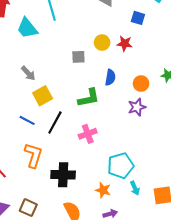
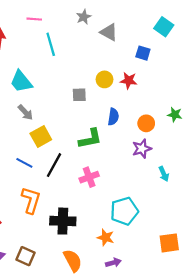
cyan trapezoid: (27, 28) -> (21, 82), moved
cyan arrow: (135, 188) -> (164, 174), moved

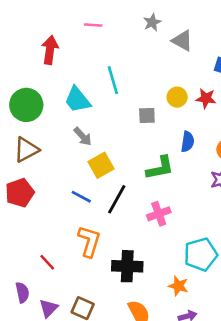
cyan line: (51, 44) -> (113, 80), moved

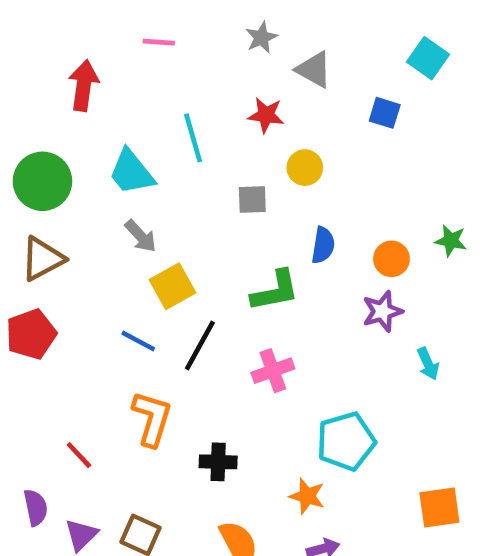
red star: (206, 98) -> (266, 115), moved
black cross: (127, 266) -> (218, 462), size x0.7

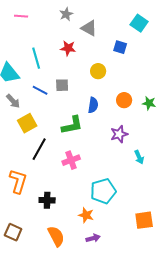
yellow circle: (305, 168) -> (98, 71), moved
orange circle: (391, 259) -> (124, 100), moved
blue line: (138, 341) -> (40, 90), moved

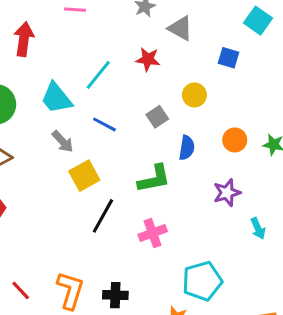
cyan line: (36, 58) -> (98, 75), turned 55
gray square: (62, 85) -> (157, 117), moved, turned -32
orange L-shape: (18, 181) -> (70, 290), moved

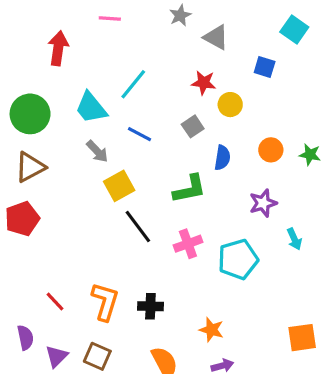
red star: (148, 59) -> (204, 83), moved
black line: (103, 216) -> (138, 226), turned -66
cyan pentagon: (202, 281) -> (238, 259), moved

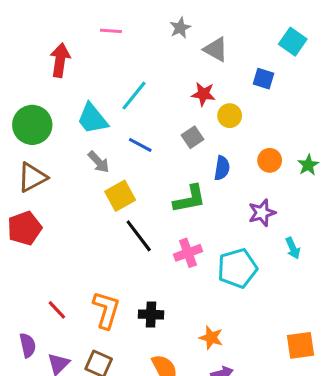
green star: (310, 155) -> (308, 165), turned 30

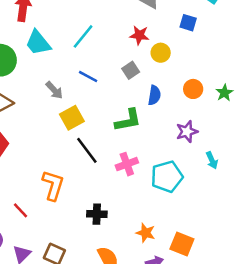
cyan trapezoid: (92, 119) -> (38, 43), moved
orange L-shape: (106, 310) -> (53, 185), moved
orange square: (301, 345) -> (182, 244), moved, turned 30

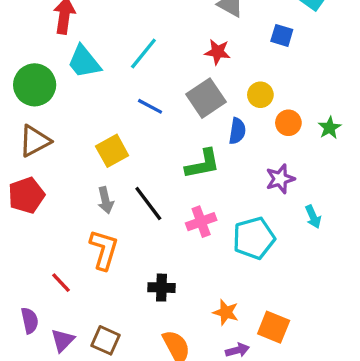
yellow circle: (161, 53) -> (260, 95), moved
gray square: (131, 70) -> (206, 98), size x1.6
gray arrow: (54, 90) -> (105, 200), moved, turned 30
yellow square: (72, 118) -> (112, 151), moved

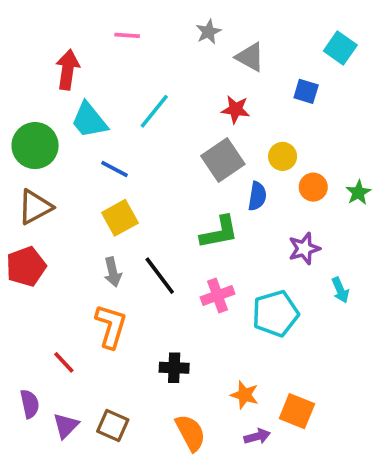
blue line: (150, 106) -> (115, 169), moved

